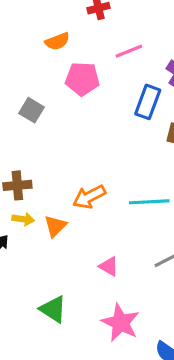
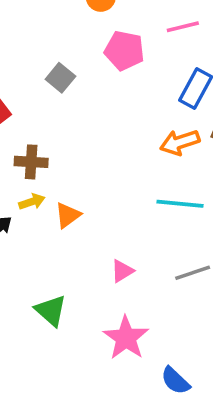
orange arrow: (89, 197) -> (180, 142), moved
yellow arrow: (23, 219) -> (32, 202), turned -35
pink triangle: (109, 266) -> (122, 271), turned 50

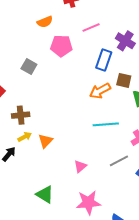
pink star: (126, 338) -> (88, 203), turned -30

